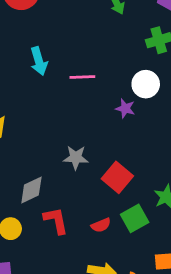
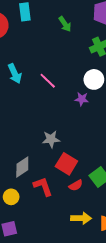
pink line: (82, 77) -> (48, 81), turned 54
red square: (117, 177) -> (66, 164), moved

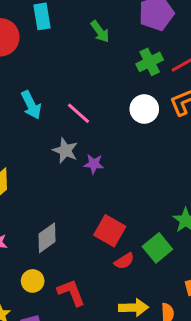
purple star: (82, 99) -> (94, 164), moved
gray star: (51, 139) -> (65, 150), moved, turned 30
red L-shape: (43, 186) -> (71, 293), moved

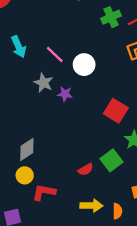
white circle: (144, 109) -> (84, 65), moved
red square: (110, 231) -> (116, 111), moved
yellow circle: (33, 281) -> (25, 175), moved
red L-shape: (71, 293) -> (44, 192), turned -60

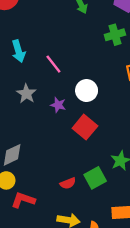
white circle: (84, 65) -> (87, 91), moved
gray star: (44, 83) -> (26, 94), moved
red square: (116, 111) -> (85, 127), moved

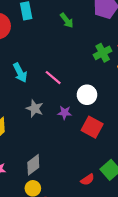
green cross: (115, 35) -> (103, 53), moved

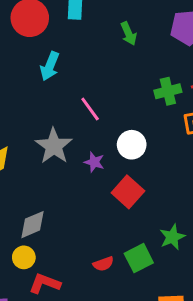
cyan arrow: (20, 73) -> (50, 66), moved, turned 36
gray star: (35, 108) -> (54, 146), size x1.4

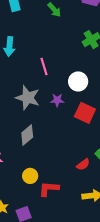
pink line: (90, 109) -> (44, 66), turned 36
gray diamond: (33, 225) -> (27, 135), moved

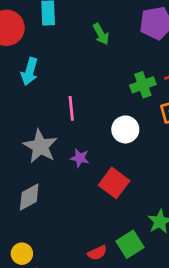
white circle: (78, 81) -> (125, 129), moved

